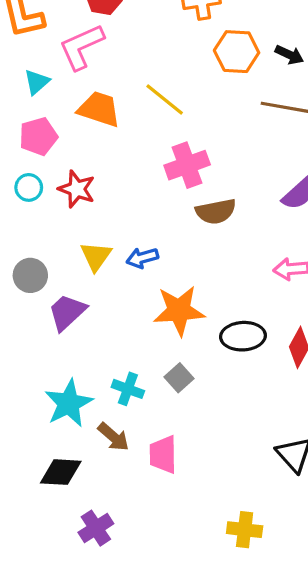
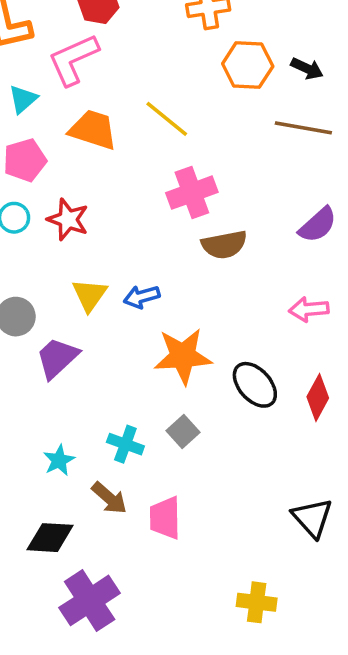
black ellipse: (243, 336) -> (255, 385), turned 51
cyan star: (69, 403) -> (59, 460), size x0.6
purple cross: (96, 528) -> (90, 600), size x1.5

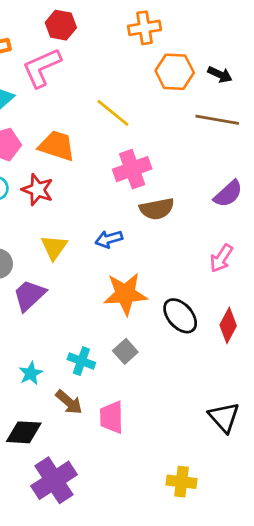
orange trapezoid: (93, 130) -> (57, 146), moved
blue arrow: (142, 297) -> (109, 239), moved
pink arrow: (309, 309) -> (221, 258), turned -52

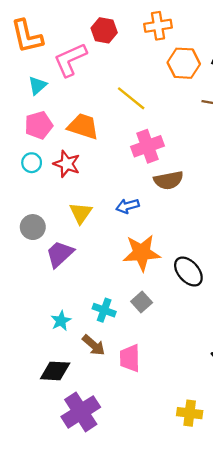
red hexagon: (61, 25) -> (104, 30), moved

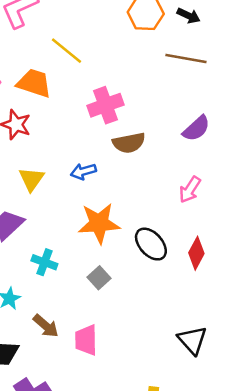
yellow line: (131, 98) -> (67, 51), moved
cyan cross: (104, 310) -> (44, 262), moved

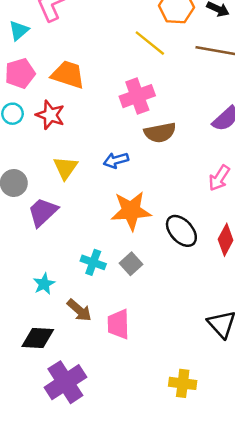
yellow line: (67, 51) -> (150, 43), moved
cyan cross: (44, 262) -> (93, 262), moved

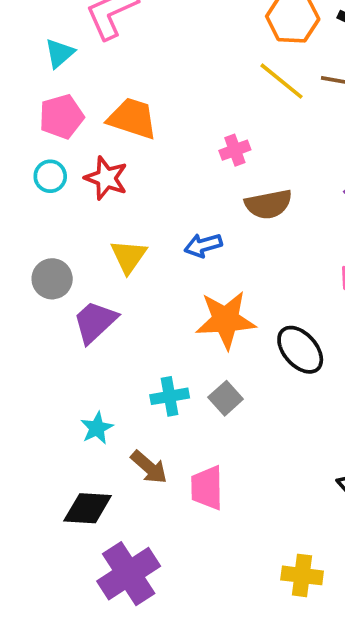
yellow line: (150, 43) -> (282, 81), moved
pink cross: (137, 96) -> (235, 150), size x0.6
cyan cross: (93, 262) -> (170, 396), turned -30

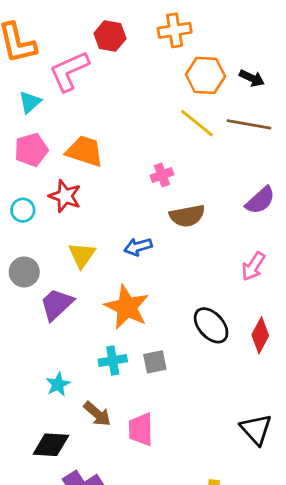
cyan circle: (50, 176) -> (23, 210), moved
orange star: (226, 320) -> (127, 307), moved, turned 30
gray square: (226, 398) -> (155, 362), turned 30

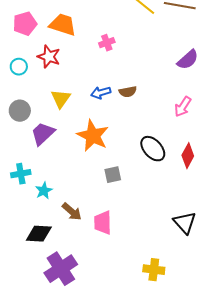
pink cross: (162, 175) -> (107, 43), moved
brown semicircle: (187, 216) -> (128, 92), moved, size x0.7
cyan cross: (113, 360) -> (21, 174), moved

